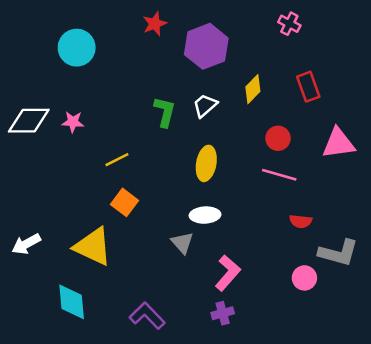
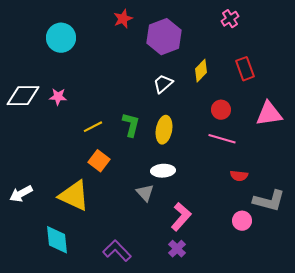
pink cross: (289, 24) -> (230, 19), turned 30
green L-shape: (165, 112) -> (131, 125), moved
purple cross: (223, 313) -> (177, 249), turned -30

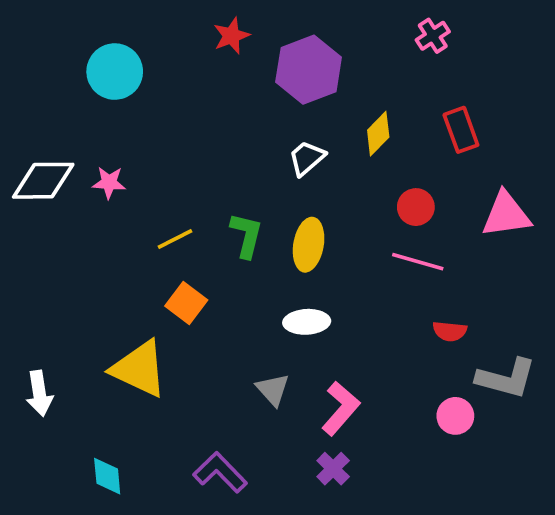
gray triangle: (145, 193) -> (273, 390), moved
white arrow: (21, 194) -> (39, 393), moved, turned -70
cyan diamond: (57, 240) -> (107, 476), moved, size x0.7

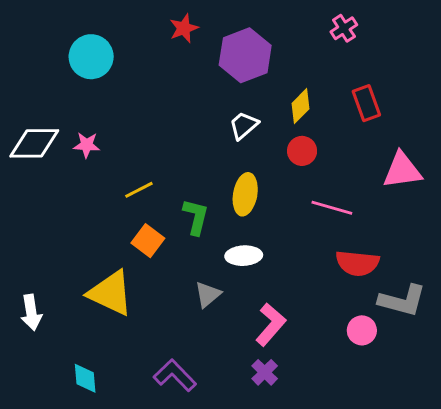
red circle: (416, 207) -> (302, 151), moved
green L-shape: (246, 235) -> (196, 217), moved
red semicircle: (450, 331) -> (357, 263), size x1.6
gray triangle: (273, 390) -> (208, 295), moved, turned 32

